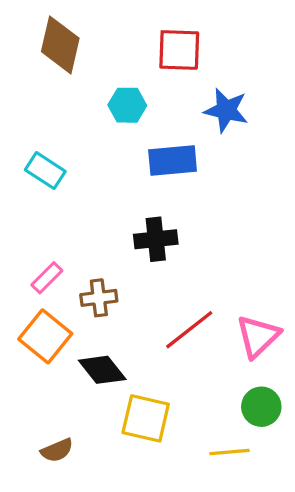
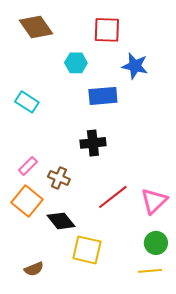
brown diamond: (60, 45) -> (36, 27), turned -48
brown cross: (99, 298) -> (59, 178), turned 30
yellow line: (229, 452) -> (150, 271), moved

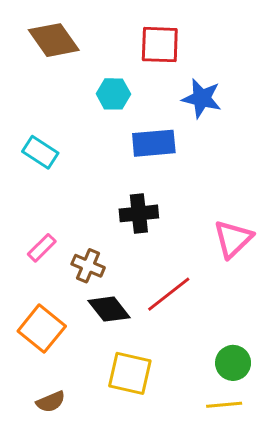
orange square: (27, 201) -> (42, 329), moved
pink triangle: (154, 201) -> (233, 239), moved
black diamond: (61, 221) -> (109, 309), moved

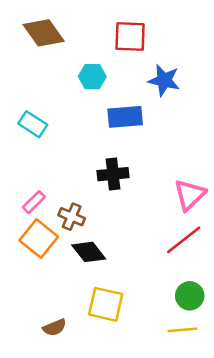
red line: (169, 294) -> (184, 240), moved
orange square: (42, 329) -> (39, 239), moved
brown semicircle: (51, 402) -> (55, 327), moved

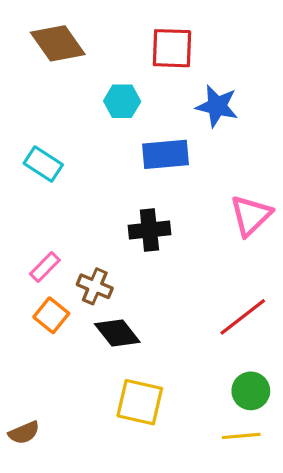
pink triangle: (190, 195) -> (251, 216), moved
orange square: (39, 239) -> (51, 315), size x0.7
brown semicircle: (55, 327) -> (24, 433), moved

